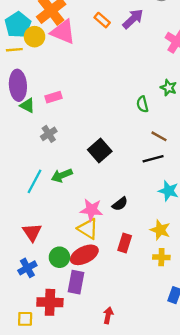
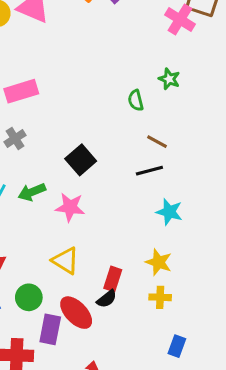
pink rectangle: (53, 97) -> (21, 91), size x1.5
black semicircle: (120, 204) -> (107, 299), moved
pink star: (91, 210) -> (70, 207), moved
red ellipse: (84, 255) -> (76, 313), moved, turned 72

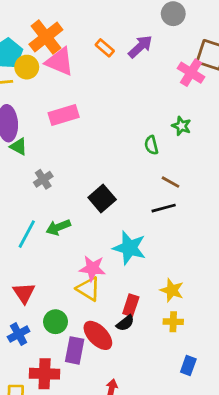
pink rectangle: (21, 91) -> (64, 115), moved
pink star: (70, 207) -> (92, 268), moved
cyan star: (169, 212) -> (129, 248), moved, size x1.4

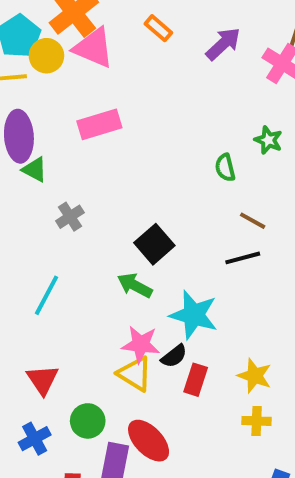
purple arrow: (140, 47) -> (223, 44), moved
green arrow: (58, 227) -> (135, 285), moved, turned 50
red rectangle: (131, 305) -> (196, 380), moved
black semicircle: (125, 323) -> (174, 356), moved

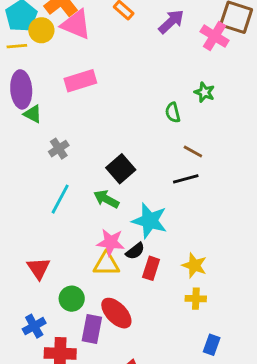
cyan line: (46, 295) -> (60, 199), moved
yellow triangle: (135, 374) -> (106, 264), turned -32
blue cross: (35, 439) -> (34, 326), moved

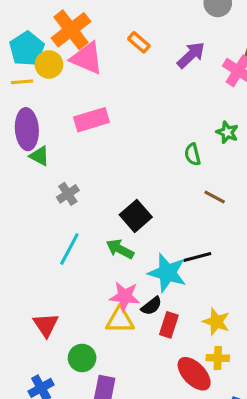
black line: (186, 179) -> (197, 257), moved
red ellipse: (116, 313) -> (194, 374), moved

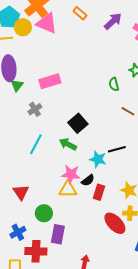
pink rectangle: (92, 120) -> (50, 81), moved
green triangle: (39, 156) -> (17, 85), turned 40
cyan star: (167, 273) -> (98, 159), size x0.7

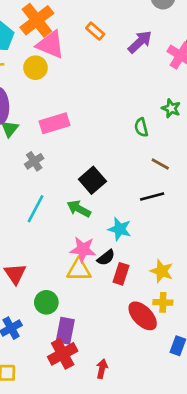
yellow circle: (23, 27) -> (35, 68), moved
black line: (117, 149) -> (152, 197), moved
red cross: (36, 251) -> (63, 354), moved, turned -30

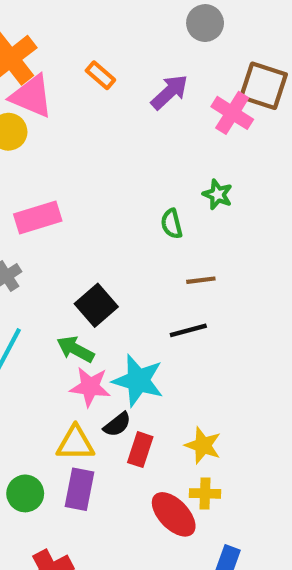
brown line: (160, 164) -> (201, 280), turned -36
cyan star: (120, 229) -> (138, 381), size x1.4
pink star: (83, 249) -> (90, 387), moved
purple rectangle: (65, 331) -> (80, 489), moved

